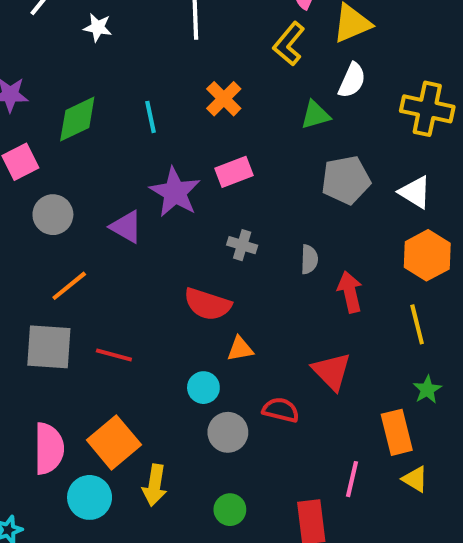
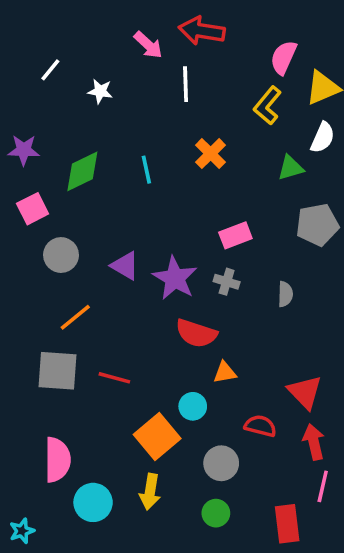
pink rectangle: (234, 172) -> (235, 235), moved
purple star: (175, 192) -> (175, 278), moved
red arrow: (350, 292) -> (314, 442), moved
gray circle: (228, 432) -> (221, 463), moved
orange square: (114, 442) -> (157, 437), moved

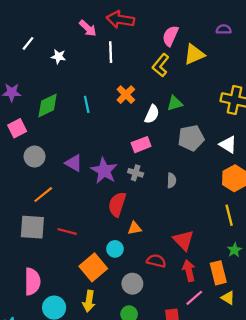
white semicircle: (323, 138) -> (152, 114), moved
red semicircle: (196, 333) -> (117, 204), turned 90
pink line: (323, 486) -> (194, 298), turned 36

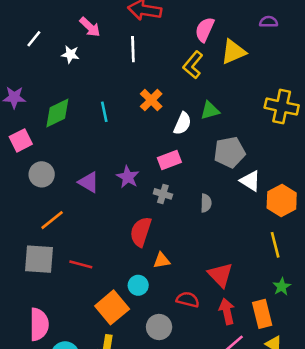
pink arrow: (88, 28) -> (90, 27), moved
white triangle: (228, 145) -> (250, 181), moved
purple star: (104, 171) -> (128, 177), moved, size x0.7

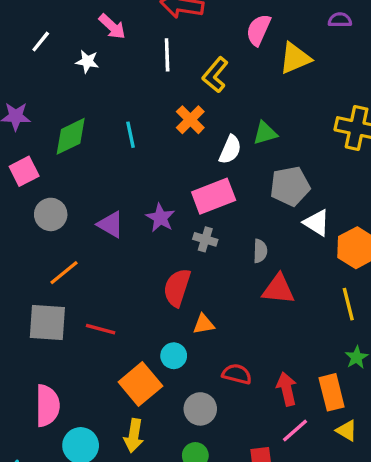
yellow L-shape: (193, 65) -> (215, 75), moved
pink rectangle: (169, 160) -> (214, 196), size x1.4
red triangle: (220, 275) -> (278, 289), moved, turned -40

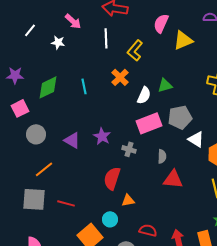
pink rectangle: (214, 196) -> (149, 123), moved

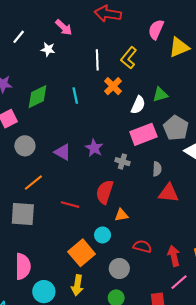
white line: (106, 38) -> (97, 60), moved
gray pentagon: (180, 117) -> (176, 128), turned -30
red line: (66, 203) -> (70, 205), moved

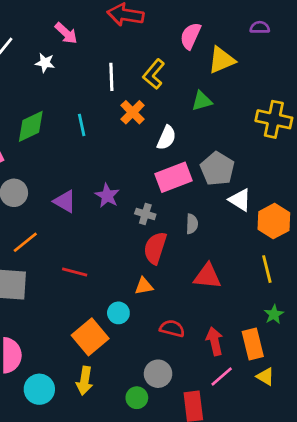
green triangle: (160, 94) -> (202, 101), moved
red semicircle: (105, 192) -> (155, 248), moved
red triangle: (169, 193) -> (207, 276), moved
gray circle: (119, 269) -> (158, 374), moved

